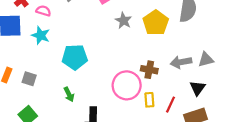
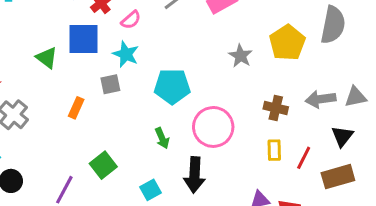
pink semicircle: (43, 11) -> (131, 20), turned 120
gray star: (124, 21) -> (240, 56), moved
gray square: (29, 79) -> (110, 84), moved, turned -32
pink circle: (127, 85) -> (213, 127), moved

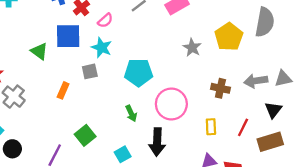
yellow rectangle: (274, 150) -> (211, 127), moved

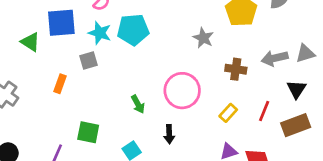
gray star: (192, 48) -> (203, 38), moved
cyan pentagon: (139, 72) -> (133, 30), moved
yellow rectangle: (211, 127) -> (228, 113), turned 49
green square: (85, 135) -> (88, 132), turned -36
black arrow: (157, 142) -> (169, 134), size x0.6

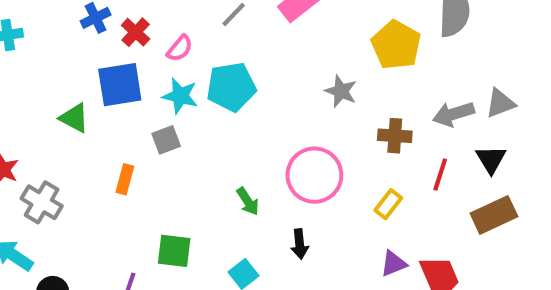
red line: (264, 111) -> (440, 175), moved

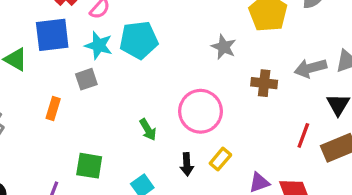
red line: (440, 175) -> (303, 135), moved
yellow rectangle: (388, 204) -> (220, 159), moved

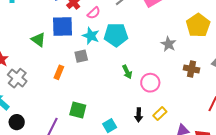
pink circle: (201, 111) -> (150, 83), size x0.7
green arrow: (148, 130) -> (127, 72), moved

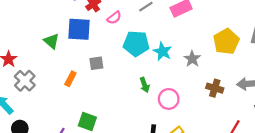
cyan star: (91, 36) -> (162, 51), moved

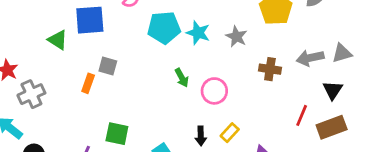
gray square: (96, 63) -> (108, 66), moved, turned 32
gray cross: (25, 81) -> (31, 94), turned 30

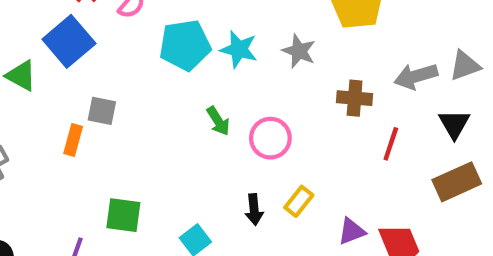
blue square: (90, 20) -> (69, 41), turned -32
red line: (302, 115) -> (391, 144), moved

